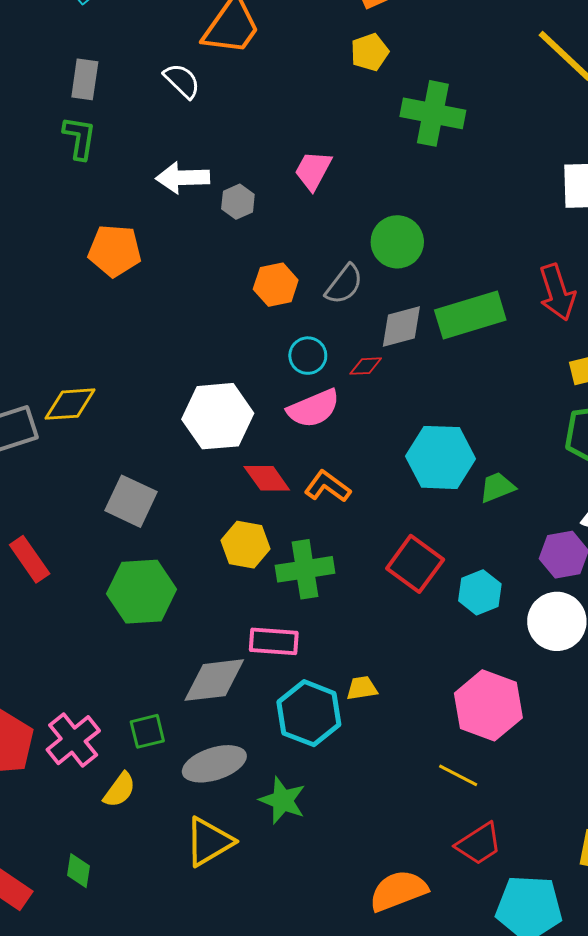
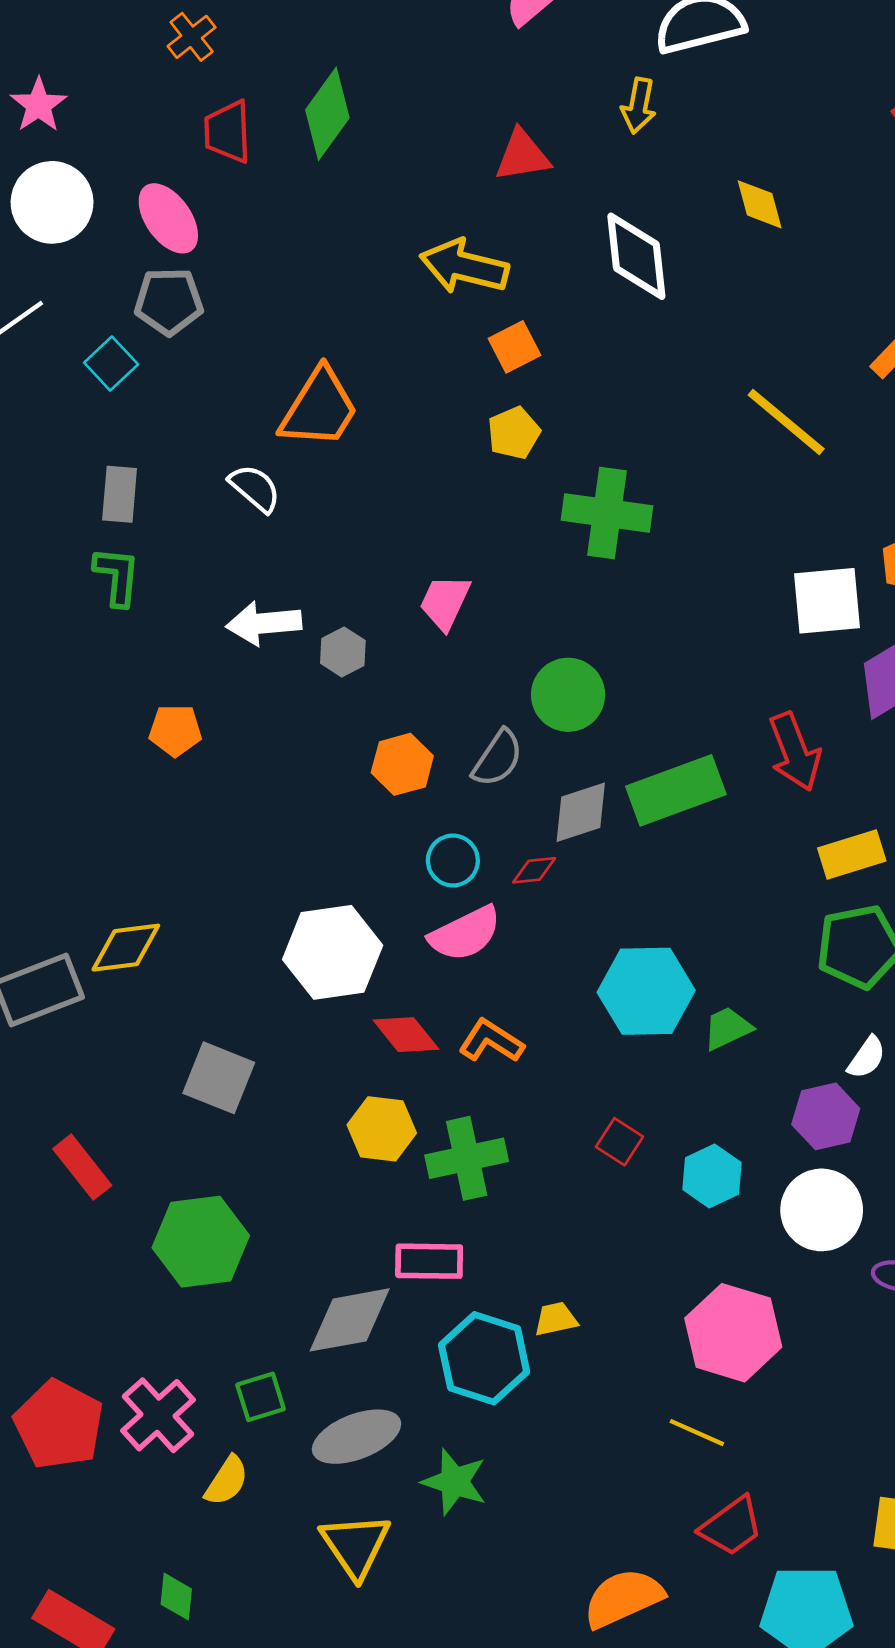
orange pentagon: (115, 251) -> (175, 730), size x0.7
red square: (415, 564) -> (619, 1142), size x0.6
green hexagon: (142, 592) -> (201, 1242), moved
yellow triangle: (209, 842) -> (355, 1546), turned -30

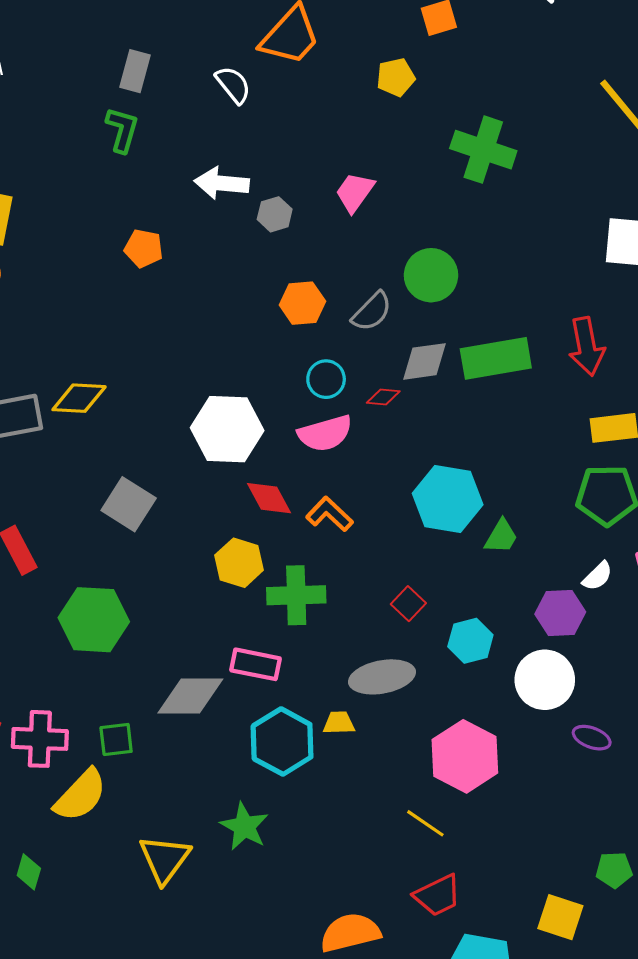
yellow pentagon: (514, 433) -> (396, 77), moved
green trapezoid: (727, 1028) -> (501, 536), turned 135
pink cross: (158, 1415) -> (40, 739), turned 34
gray ellipse: (357, 1437) -> (382, 677), moved
yellow semicircle: (227, 1481) -> (81, 795), size x1.5

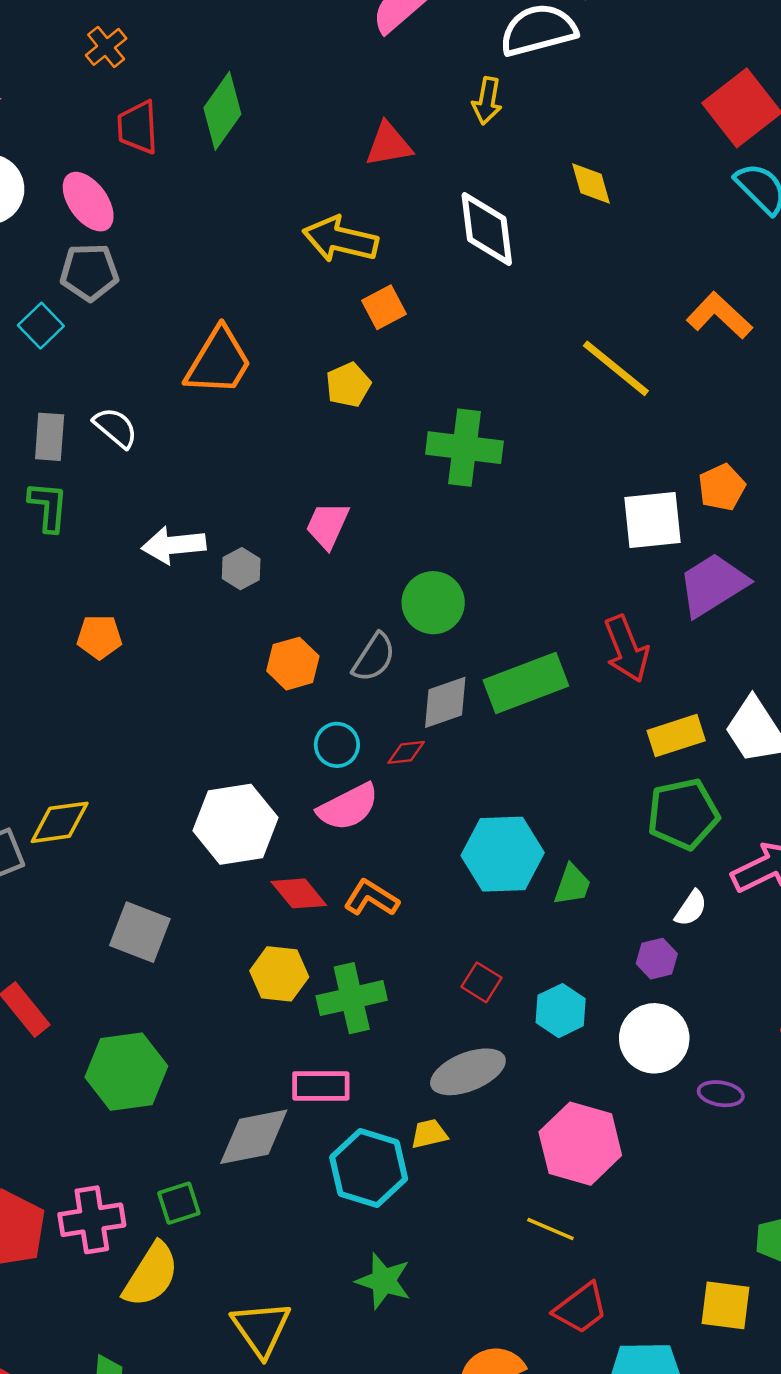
white semicircle: (233, 85) -> (116, 428), moved
purple hexagon: (560, 613) -> (657, 959), size x0.7
green star: (244, 826) -> (383, 1281), moved

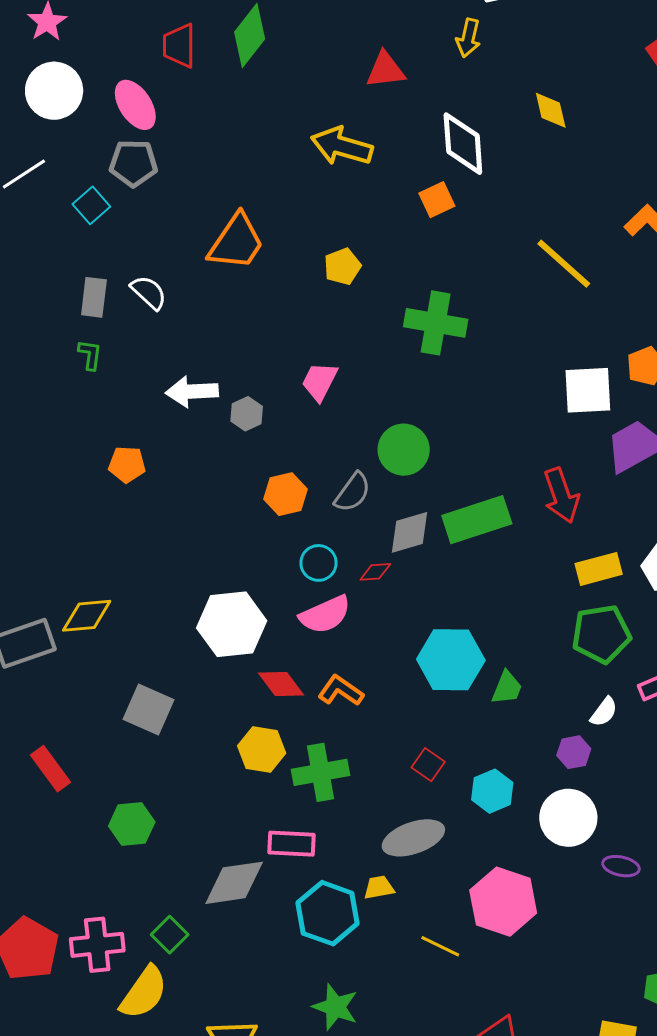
orange square: (384, 307) -> (437, 200), moved
green L-shape: (48, 507) -> (90, 355), size x0.7
green hexagon: (126, 1072) -> (132, 824), size x0.7
green square: (179, 1203) -> (170, 935), turned -30
yellow line: (550, 1229) -> (440, 946), moved

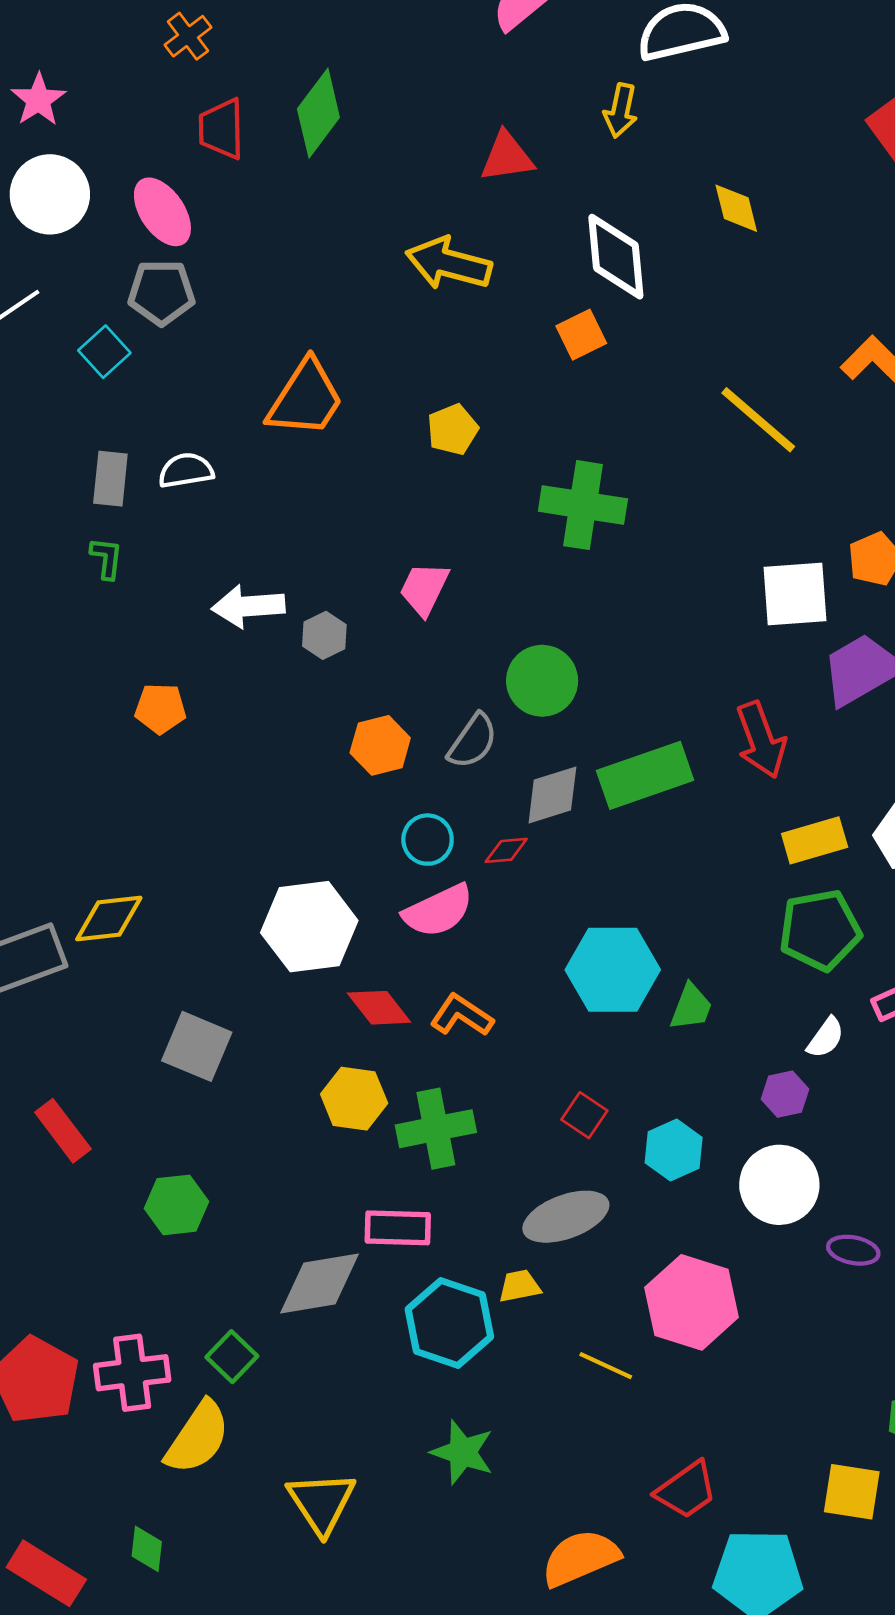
white semicircle: (149, 292) -> (186, 470), turned -51

